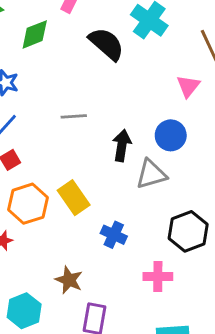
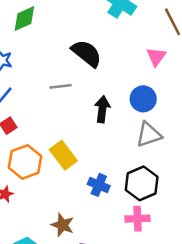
black semicircle: (106, 44) -> (87, 53), moved
gray triangle: (151, 174) -> (149, 135), moved
black hexagon: (188, 231) -> (142, 183), moved

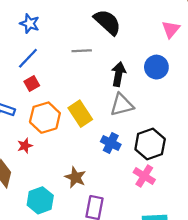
gray triangle: (149, 135) -> (122, 105), moved
pink cross: (138, 219) -> (144, 176), turned 30

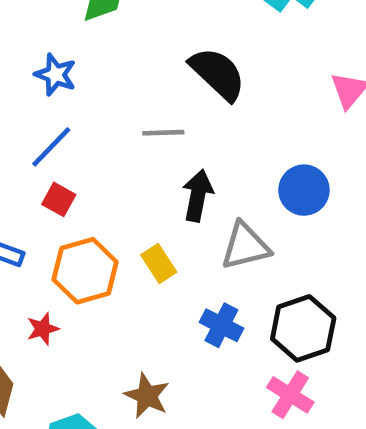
blue circle: (156, 67) -> (304, 190), moved
black arrow: (118, 74) -> (198, 196), moved
red square: (32, 83) -> (59, 199), turned -32
yellow rectangle: (80, 114) -> (159, 263), size x0.7

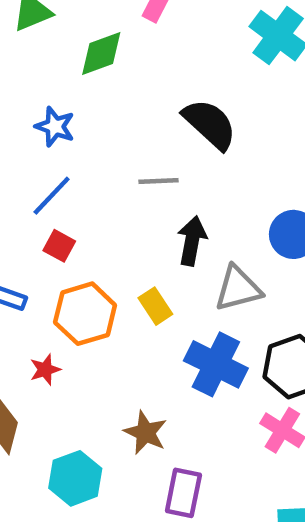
blue cross: (221, 325) -> (216, 364), size x1.5

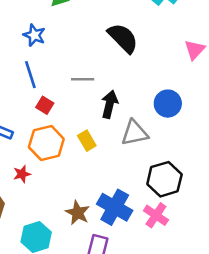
gray line: (158, 181) -> (83, 79), moved
blue line: (52, 196) -> (30, 75), turned -64
red square: (59, 246) -> (45, 105), moved
blue cross: (216, 364) -> (115, 207), moved

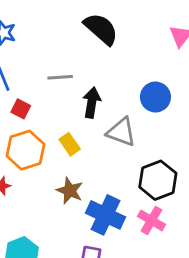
gray triangle: (135, 133) -> (121, 132), turned 36
brown star: (78, 213) -> (70, 191), moved

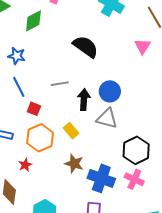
blue circle: (155, 97) -> (110, 91), moved

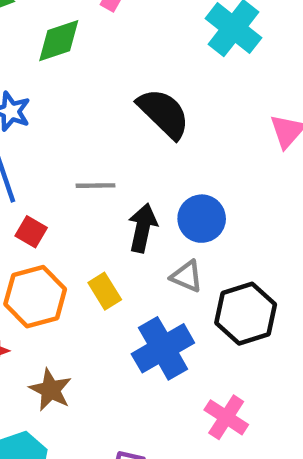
gray triangle: (107, 118) -> (187, 276), size x0.7
black hexagon: (136, 150) -> (246, 314), moved
brown star: (74, 164) -> (51, 390), moved
blue cross: (101, 178) -> (163, 348), moved, turned 32

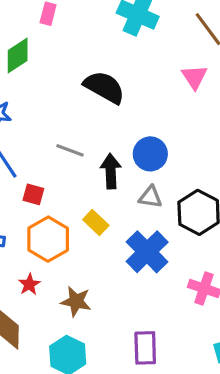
gray line: (96, 186) -> (70, 150), turned 36

